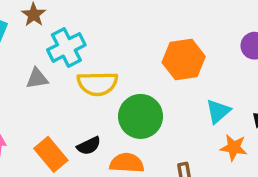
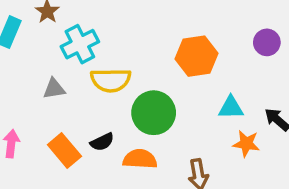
gray triangle: (37, 78) -> (54, 89), moved
cyan triangle: (218, 111) -> (231, 108), turned 40

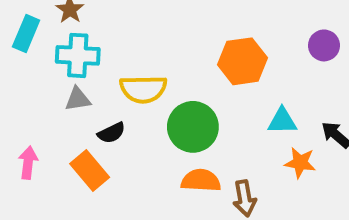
cyan cross: (80, 44) -> (78, 55), moved, turned 30
black semicircle: (102, 142) -> (111, 133), moved
orange semicircle: (140, 159) -> (201, 181), moved

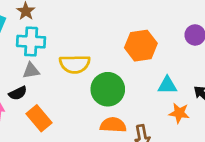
black semicircle: (111, 133) -> (18, 93), moved

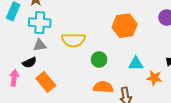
cyan triangle: (167, 85) -> (136, 64), moved
green circle: (108, 89) -> (99, 59), size x0.6

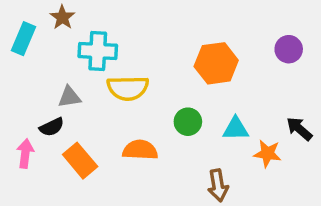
cyan cross: (40, 23) -> (98, 51), moved
green circle: (99, 59) -> (188, 122), moved
orange semicircle: (103, 87) -> (140, 150), moved

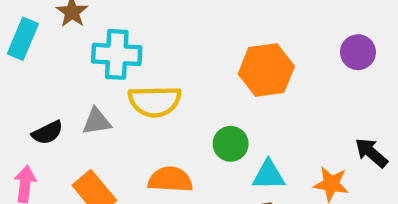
gray triangle: (69, 97) -> (97, 121), moved
black semicircle: (52, 127) -> (47, 133), moved
cyan triangle: (236, 129) -> (269, 175), moved

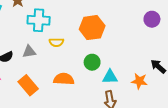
orange hexagon: (266, 70) -> (92, 28), moved
yellow semicircle: (155, 101) -> (56, 42), size x0.6

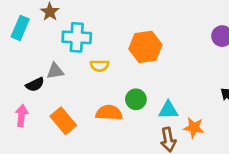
gray triangle: (29, 52) -> (55, 71), moved
green circle: (92, 62) -> (136, 99), moved
orange star: (139, 81) -> (194, 128), moved

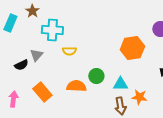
orange hexagon: (145, 47) -> (132, 48), moved
gray triangle: (55, 71) -> (36, 55), turned -40
pink arrow: (22, 115) -> (13, 99), moved

